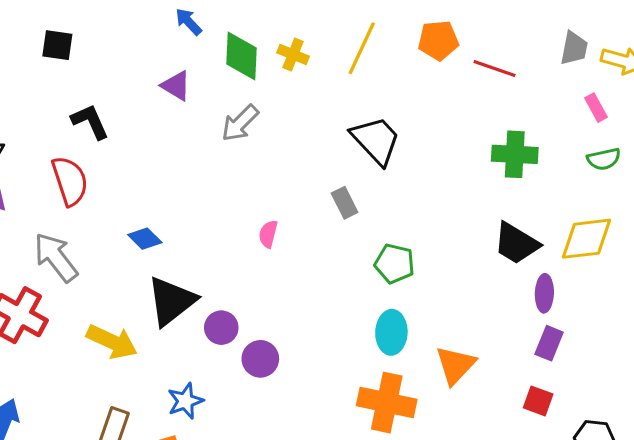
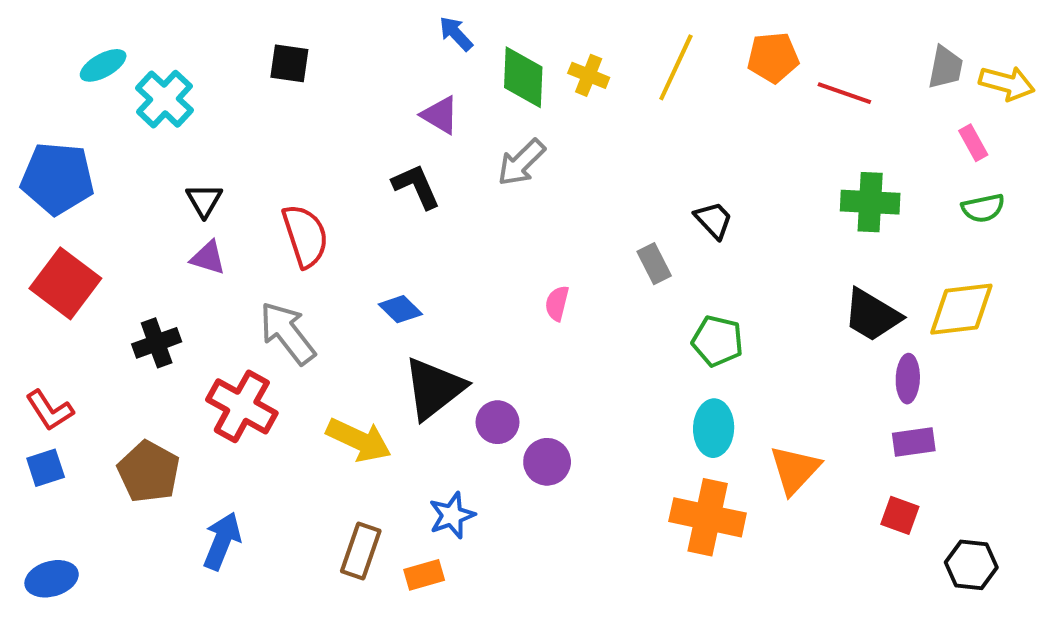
black L-shape: (90, 122) -> (416, 186), moved
black trapezoid: (376, 140) -> (714, 220), moved, size x0.6
purple rectangle: (549, 343) -> (914, 442), turned 60

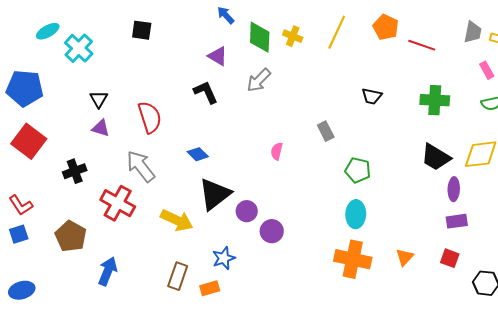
orange pentagon: (773, 57) -> (386, 27), turned 30
black trapezoid: (714, 220) -> (372, 96), moved, turned 145
orange triangle: (795, 470) -> (405, 257), moved, size x0.7

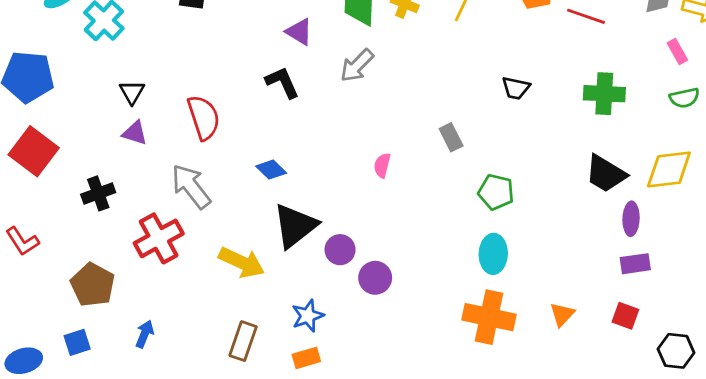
red cross: (118, 203) -> (159, 238), turned 32
blue square: (19, 234) -> (77, 342), moved
blue arrow: (108, 271) -> (145, 334), size x0.7
orange rectangle: (210, 288) -> (306, 358), moved

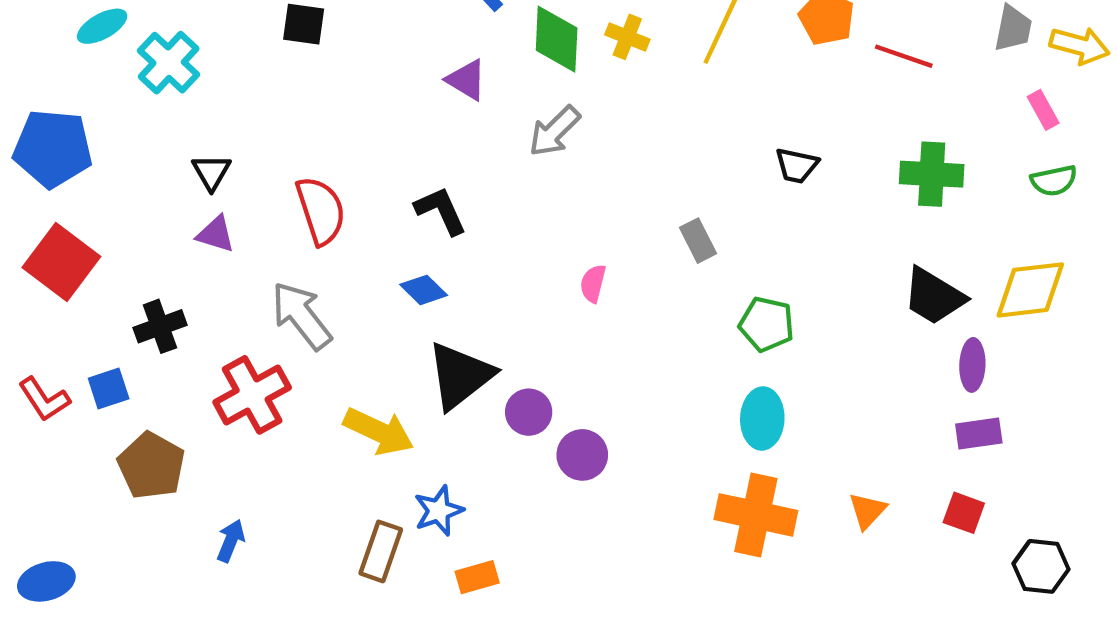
black L-shape: (282, 82) -> (441, 211), moved
blue star: (308, 316) -> (439, 511), moved
blue square: (77, 342) -> (109, 388), moved

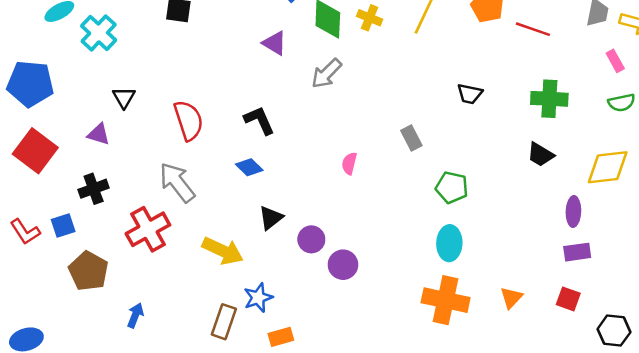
purple triangle: (216, 234) -> (99, 134), moved
black trapezoid: (934, 296) -> (541, 155), moved, size x0.7
black triangle: (460, 376) -> (271, 218), size x0.6

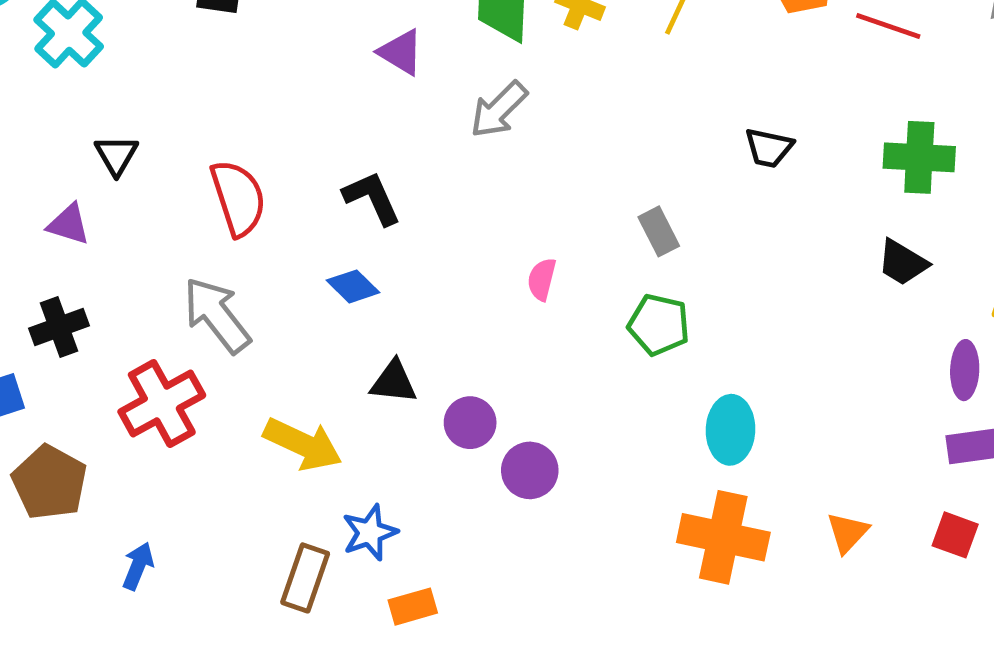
green pentagon: (452, 187) -> (659, 325), moved
black triangle: (271, 218) -> (394, 382), turned 44

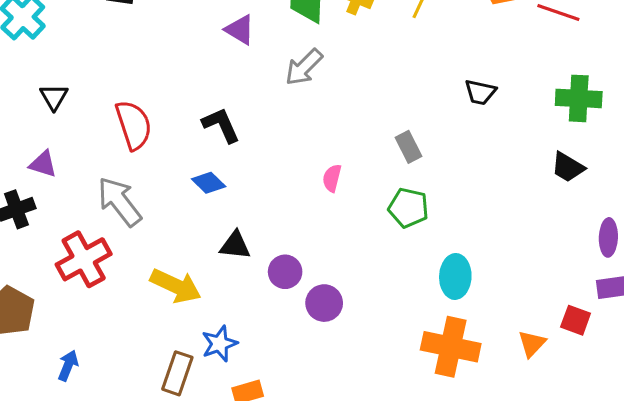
purple triangle: (69, 224) -> (43, 164), moved
red square: (955, 535) -> (576, 320), moved

